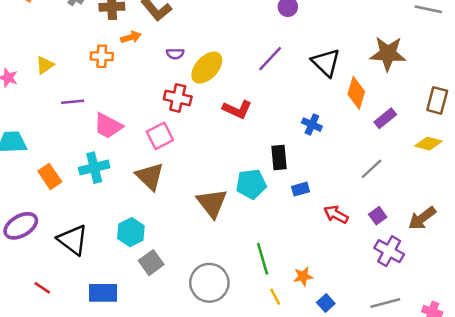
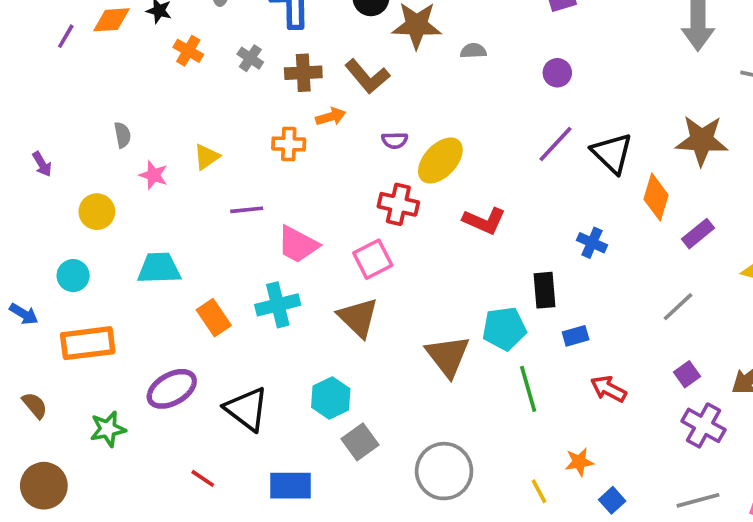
purple line: (270, 59) -> (555, 144), moved
red arrow: (336, 214) -> (608, 389), moved
green line: (263, 259) -> (528, 389), moved

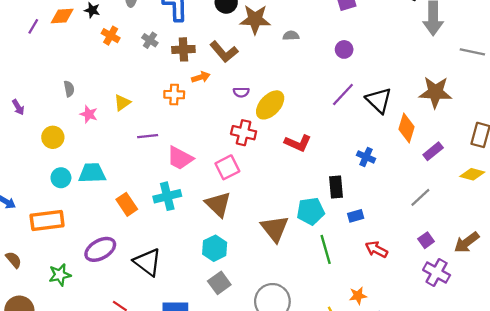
cyan circle: (73, 276) -> (61, 178), moved
cyan hexagon: (331, 398) -> (215, 248), moved

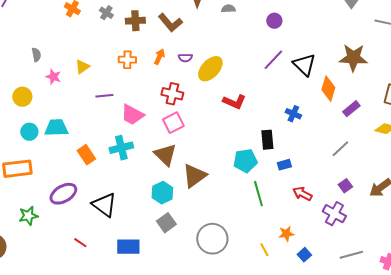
orange arrow: (201, 77) -> (159, 57), moved, turned -49
red cross: (244, 133) -> (172, 94), moved
brown triangle: (275, 229) -> (194, 176), moved, turned 32
purple cross: (437, 272) -> (334, 214), moved

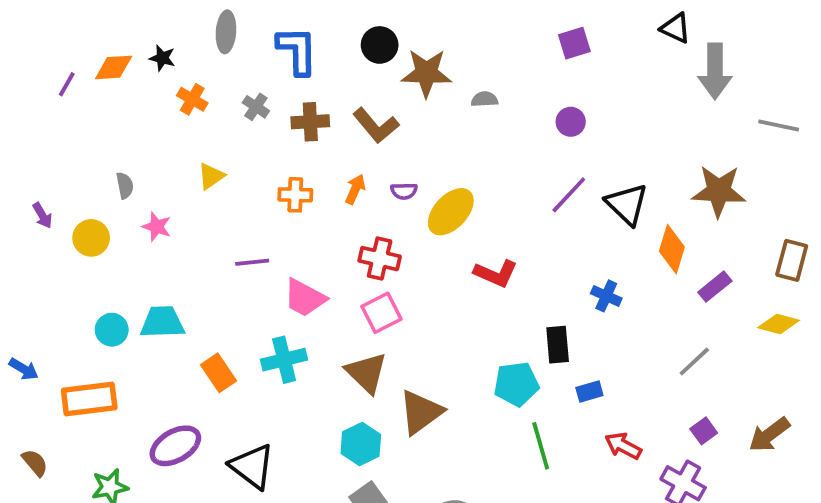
yellow triangle: (82, 67) -> (211, 176), moved
yellow circle: (22, 97) -> (91, 238), moved

